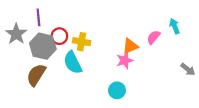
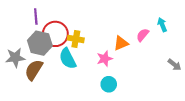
gray star: (16, 34) -> (15, 58), moved, turned 30
red circle: (59, 36) -> (55, 34), size x1.6
pink star: (125, 60) -> (105, 59), moved

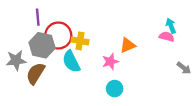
pink semicircle: (143, 35) -> (167, 37), moved, turned 64

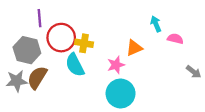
cyan arrow: (171, 26) -> (156, 24), moved
gray hexagon: (42, 45) -> (27, 50), moved
gray star: (16, 60) -> (17, 81), moved
cyan circle: (115, 89) -> (121, 93), size x1.6

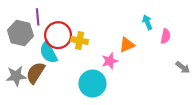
pink semicircle: (175, 39) -> (166, 36), turned 88
gray hexagon: (27, 50) -> (20, 33), moved
cyan semicircle: (75, 65) -> (48, 52), moved
cyan circle: (121, 93) -> (92, 84), moved

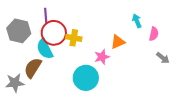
purple line: (38, 17) -> (46, 16), moved
gray arrow: (183, 67) -> (163, 58), moved
gray star: (16, 76) -> (15, 83), moved

